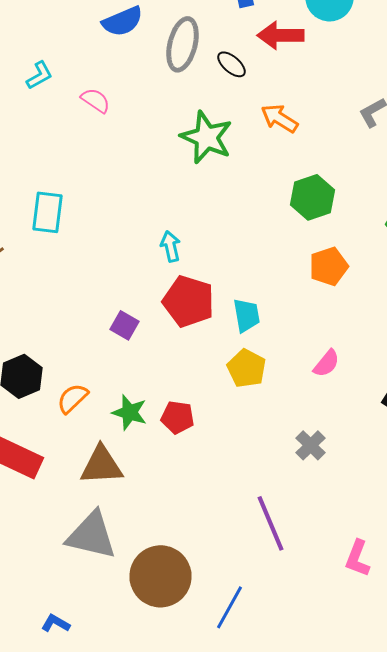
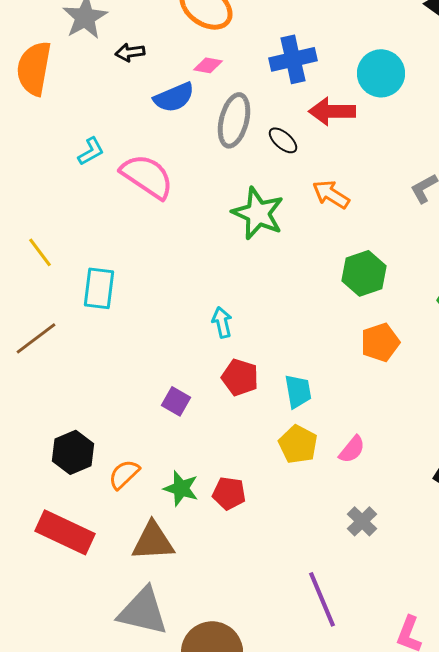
pink semicircle: (96, 100) -> (147, 176), size x1.8
red pentagon: (188, 301) -> (240, 377), size x0.7
pink semicircle: (326, 363) -> (352, 449), moved

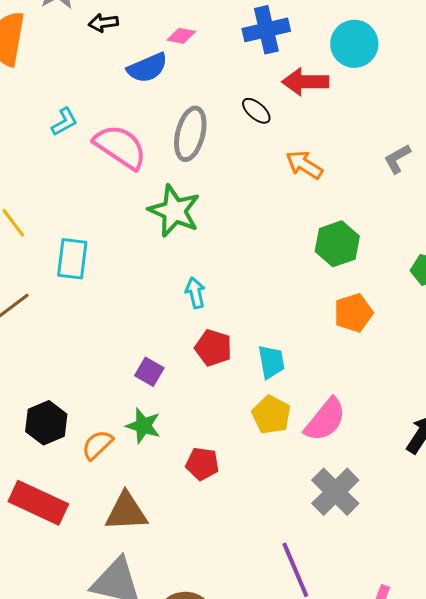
gray ellipse: (234, 120) -> (190, 134), moved
green star: (258, 213) -> (174, 211), moved
pink semicircle: (352, 449) -> (325, 420), size x1.6
green star: (181, 488) -> (143, 426), moved
gray cross: (362, 521) -> (335, 492), size x1.6

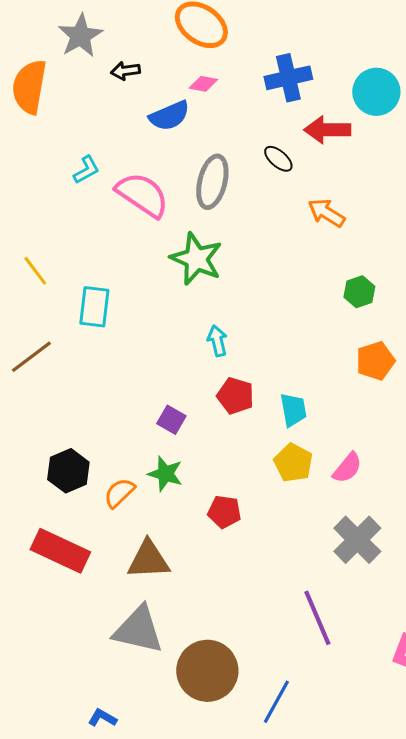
green hexagon: (337, 244) -> (359, 292), size x0.7
pink semicircle: (325, 420) -> (347, 468), size x0.7

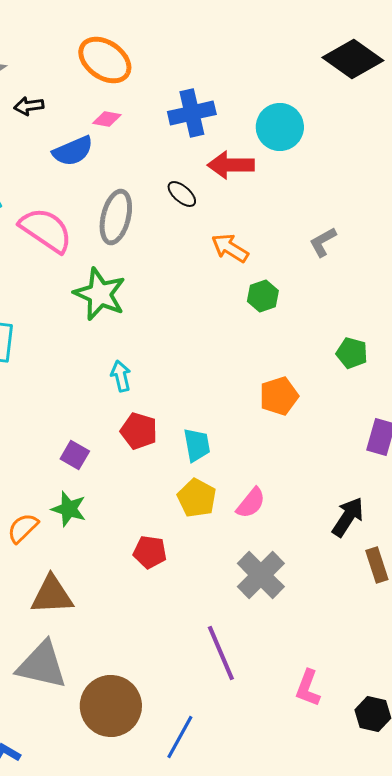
green hexagon: (359, 292) -> (263, 296), moved
red pentagon: (224, 512) -> (150, 552), moved

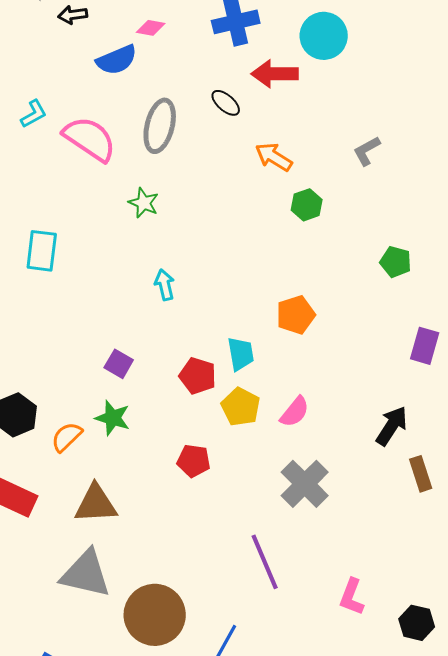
green star: (100, 294) -> (144, 203), size x0.6
orange pentagon: (279, 396) -> (296, 315), moved
red pentagon: (139, 431) -> (198, 376), moved

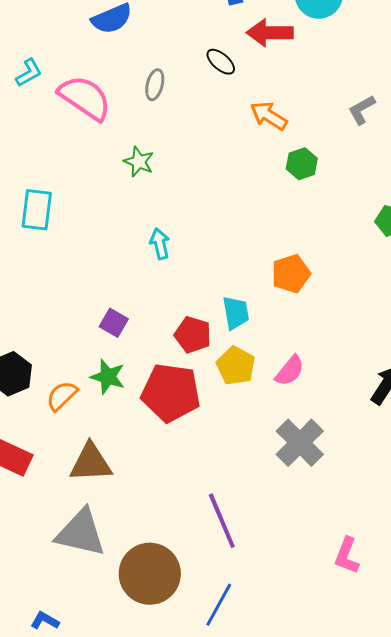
gray ellipse: (160, 126) -> (155, 85), size x0.6
red pentagon: (194, 461) -> (171, 393), moved, size x1.8
purple line: (265, 562) -> (222, 521), moved

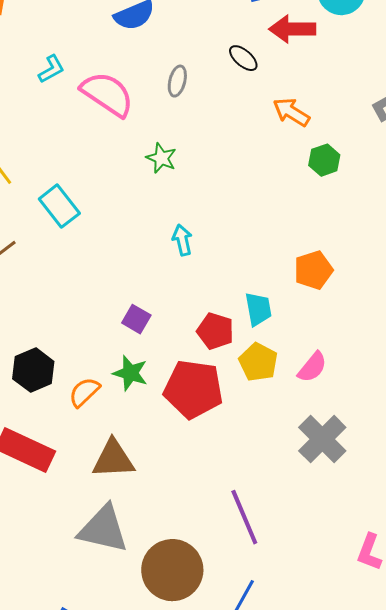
cyan rectangle: (37, 210) -> (59, 206), turned -45

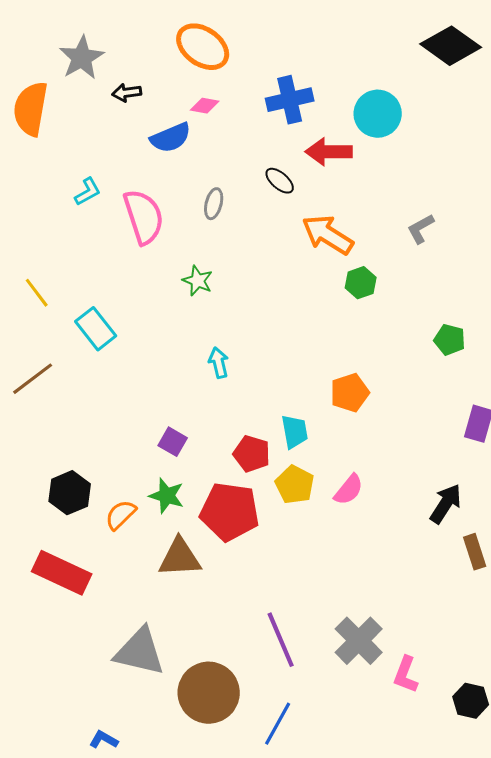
pink semicircle: (107, 94) -> (144, 217), turned 38
orange arrow: (291, 112) -> (328, 235), size x1.4
gray cross: (322, 439) -> (359, 641), moved
brown triangle: (113, 459) -> (180, 558), moved

